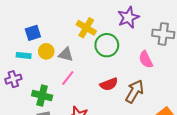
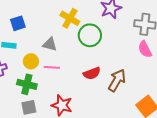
yellow circle: (46, 51) -> (31, 61), moved
pink semicircle: (146, 60) -> (145, 49), moved
pink line: (68, 78) -> (52, 67), turned 56

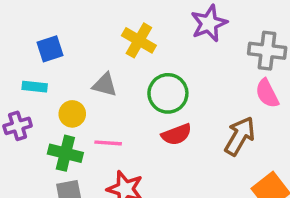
green circle: (90, 35) -> (168, 93), moved
pink line: (52, 67) -> (108, 143), moved
brown arrow: (117, 80) -> (240, 136), moved

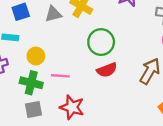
gray triangle: (105, 85) -> (53, 14), moved, turned -30

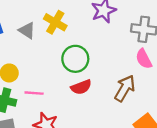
gray triangle: (53, 14) -> (27, 31), turned 48

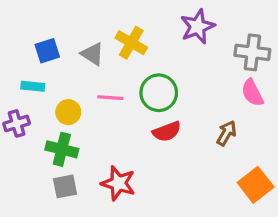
brown arrow: (125, 88) -> (227, 133), size x0.7
pink line: (34, 93) -> (110, 98), moved

